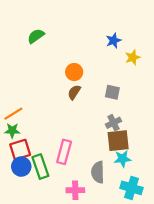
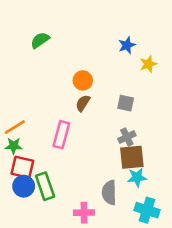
red square: (20, 150) -> (22, 167), turned 30
pink rectangle: (64, 152) -> (61, 135), moved

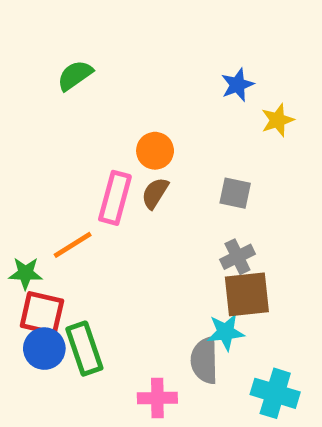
orange line: (15, 127) -> (73, 245), moved
pink rectangle: (61, 135) -> (115, 198), moved
cyan star: (137, 177) -> (226, 332), moved

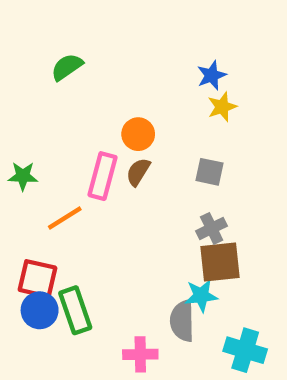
yellow star: (277, 120) -> (222, 107), moved
green star: (25, 273) -> (23, 176), moved

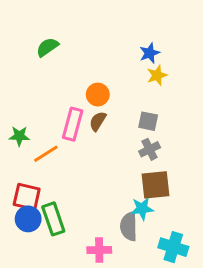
green star: (23, 176) -> (19, 136), moved
gray cross: (212, 228) -> (150, 149), moved

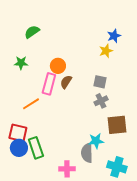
blue star: (150, 53) -> (114, 36), moved
orange circle: (98, 95) -> (58, 66), moved
green star: (19, 136) -> (21, 63), moved
brown square: (155, 185) -> (117, 125), moved

